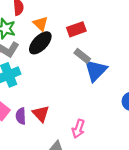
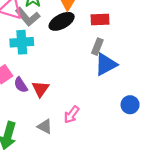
gray rectangle: (82, 56) -> (97, 47), turned 56
purple semicircle: (21, 116) -> (21, 85), turned -49

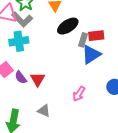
red rectangle: (100, 20) -> (96, 36), moved
black ellipse: (62, 21) -> (68, 26), moved
pink arrow: (71, 115) -> (79, 94), moved

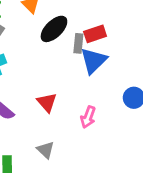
red triangle: (38, 79) -> (47, 102), moved
gray triangle: (44, 111) -> (46, 150), turned 32

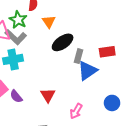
red rectangle: (95, 34) -> (107, 52), moved

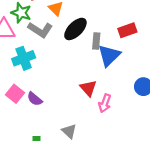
gray L-shape: (16, 37) -> (40, 30), moved
red triangle: (48, 95) -> (88, 88), moved

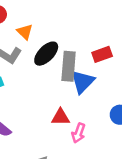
gray rectangle: (96, 41) -> (69, 66), size x1.6
red triangle: (88, 88) -> (61, 117), turned -48

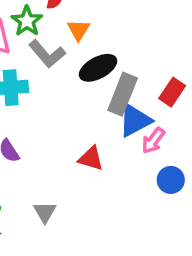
red rectangle: (102, 54) -> (172, 92), turned -54
pink arrow: (78, 133) -> (153, 141), moved

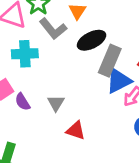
red triangle: (91, 158) -> (76, 130), moved
gray triangle: (45, 212) -> (56, 103), moved

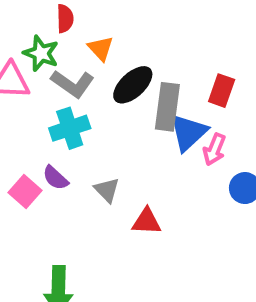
cyan cross: (25, 54) -> (70, 128), moved
purple semicircle: (23, 102) -> (55, 178), moved

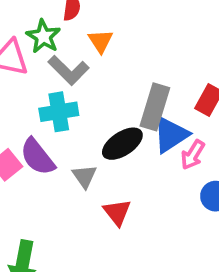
black ellipse: (133, 85) -> (122, 144), moved
purple semicircle: (55, 178) -> (38, 157), size x1.5
red triangle: (147, 221) -> (117, 212), turned 40

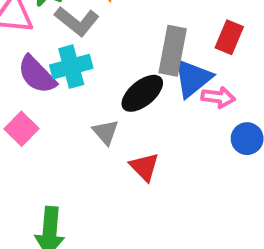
pink arrow: (193, 155) -> (218, 97), turned -108
purple semicircle: (38, 157) -> (37, 75), moved

